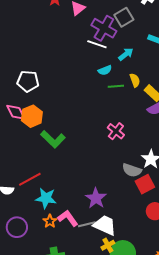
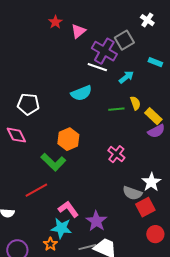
cyan semicircle: (105, 70) -> (81, 93), moved, size x1.5
orange hexagon: (32, 116) -> (68, 139), moved
red line: (30, 179) -> (36, 190), moved
cyan star: (46, 198) -> (61, 228), moved
pink L-shape: (68, 218) -> (68, 209), moved

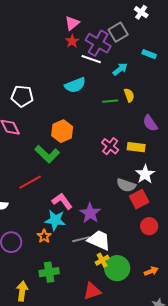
red star: (55, 22) -> (72, 41), moved
yellow rectangle: (153, 116) -> (136, 147), moved, turned -36
purple semicircle: (156, 131) -> (150, 123), turned 84

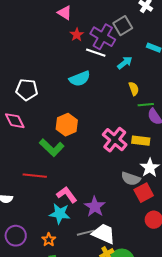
pink triangle: (72, 23) -> (65, 13), moved, turned -49
green line: (110, 101) -> (146, 105), moved
pink cross: (110, 146) -> (115, 140), size x1.4
red line: (30, 182) -> (35, 176), turned 35
orange star: (44, 236) -> (49, 240), moved

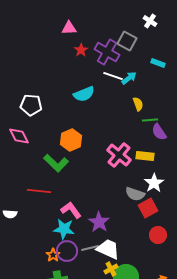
pink triangle: (65, 13) -> (69, 28), turned -35
gray square: (123, 26) -> (127, 41), turned -30
white line: (96, 53) -> (113, 76), moved
purple circle: (16, 236) -> (67, 251), moved

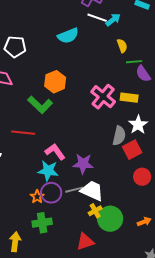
gray semicircle: (135, 194) -> (119, 136), turned -96
purple star: (99, 222) -> (83, 164), turned -30

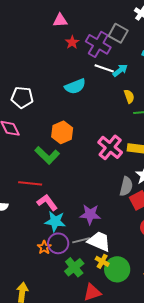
pink L-shape: (55, 152) -> (47, 202), moved
yellow cross: (95, 211) -> (102, 261), turned -32
green cross: (42, 223) -> (74, 267), moved, turned -30

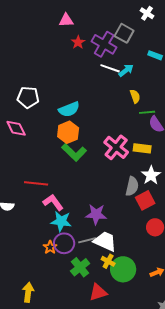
cyan semicircle: (75, 86) -> (69, 109), moved
green L-shape: (47, 155) -> (74, 152), moved

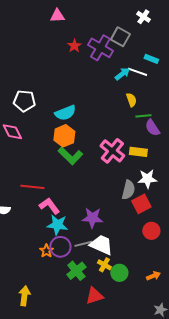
pink triangle: (66, 20) -> (57, 16), moved
white line: (110, 68) -> (137, 72), moved
white star: (151, 175) -> (147, 179), turned 30
green circle: (123, 269) -> (119, 273), size x0.7

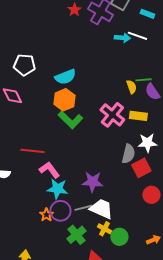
cyan rectangle: (151, 59) -> (147, 14), moved
cyan arrow: (122, 74) -> (122, 38), turned 42
yellow semicircle: (131, 100) -> (131, 87), moved

